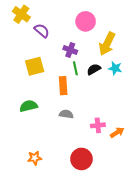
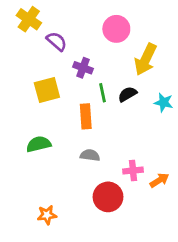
purple cross: (70, 50) -> (83, 68), moved
cyan star: (115, 68) -> (164, 102), moved
red circle: (81, 159) -> (108, 197), moved

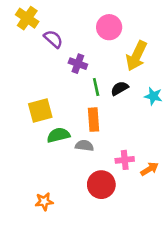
yellow square: (47, 90) -> (40, 110), moved
orange rectangle: (86, 116) -> (94, 120), moved
green semicircle: (39, 144) -> (58, 135), moved

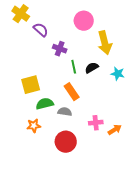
yellow arrow: (136, 56) -> (105, 43), turned -40
orange rectangle: (94, 120) -> (72, 92), turned -30
red circle: (101, 185) -> (66, 142), moved
orange star: (44, 201) -> (34, 126), moved

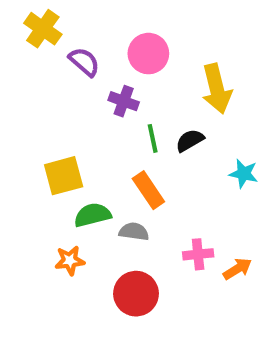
pink circle: (84, 21) -> (148, 54), moved
cyan star: (118, 74) -> (244, 174), moved

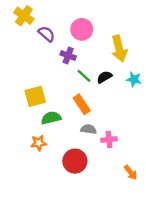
green line: (153, 138) -> (84, 76), turned -35
cyan star: (244, 174) -> (134, 79), moved
gray semicircle: (134, 232) -> (89, 129), moved
orange arrow: (237, 269) -> (131, 172), moved, turned 84

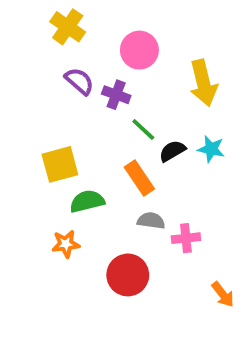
yellow cross: (24, 16) -> (68, 27), moved
purple semicircle: (47, 34) -> (79, 81), moved
black semicircle: (104, 77) -> (172, 151), moved
cyan star: (134, 79) -> (211, 149), moved

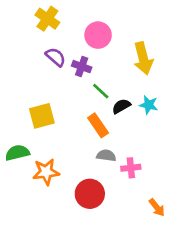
green semicircle: (87, 201) -> (17, 153), moved
orange star: (66, 244) -> (46, 172), size x1.4

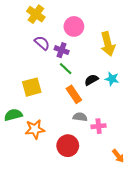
green line: (101, 91) -> (66, 69), moved

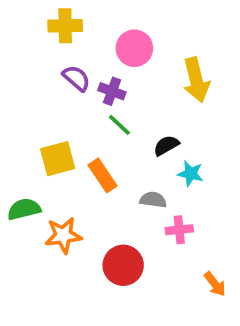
yellow cross: (36, 14) -> (65, 26), turned -36
cyan star: (112, 79) -> (191, 174), moved
orange rectangle: (74, 94) -> (103, 175), moved
gray semicircle: (80, 117) -> (153, 200), moved

